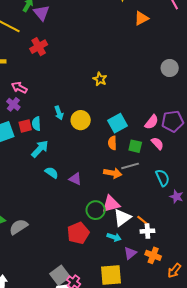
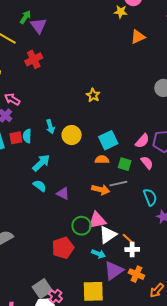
orange semicircle: (112, 143) -> (102, 160), turned 88
cyan arrow: (40, 149) -> (41, 163), moved
purple triangle: (130, 253) -> (114, 271), size x1.5

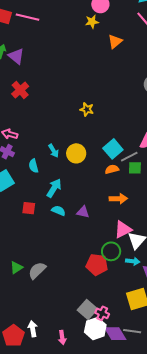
red square: (16, 138) -> (29, 208), moved, turned 32
gray line: (118, 184) -> (129, 157), moved
green circle: (81, 226) -> (111, 251), moved
red pentagon: (63, 248) -> (97, 265), turned -30

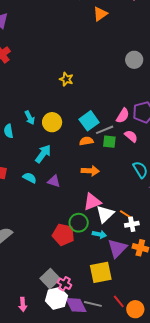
cyan arrow: (54, 188) -> (43, 154), moved

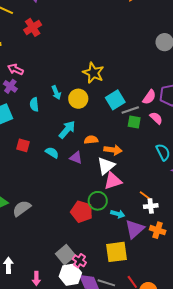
yellow star: (66, 79) -> (93, 73), moved, size x1.5
orange semicircle: (86, 141) -> (91, 140), moved
white triangle: (105, 214) -> (106, 166), moved

